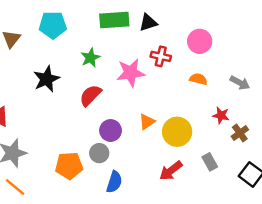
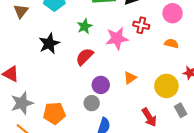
yellow circle: (177, 132) -> (166, 86), moved
orange pentagon: (69, 166) -> (54, 113), moved
red arrow: (171, 171) -> (149, 117), turned -84

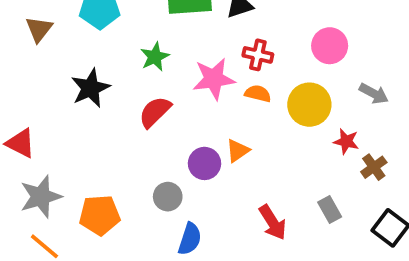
pink circle: (173, 13) -> (330, 46), moved
orange semicircle: (171, 43) -> (258, 94), moved
purple circle: (101, 85) -> (204, 163), moved
yellow circle: (166, 86) -> (309, 105), moved

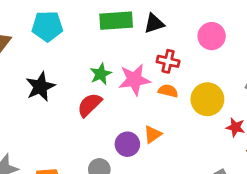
pink circle: (330, 46) -> (212, 36), moved
green star: (155, 57) -> (101, 74), moved

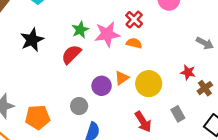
red cross: (168, 61) -> (134, 20), turned 30
yellow circle: (207, 99) -> (149, 84), moved

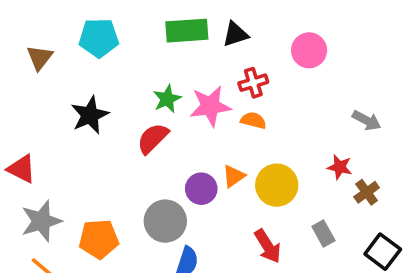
red cross: (134, 20) -> (253, 83), turned 30
gray circle: (79, 106) -> (165, 221), size x1.5

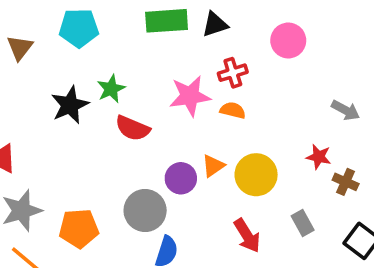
green star: (167, 99) -> (111, 89), moved
red semicircle: (153, 138) -> (133, 128), turned -112
brown cross: (367, 192) -> (346, 182), turned -30

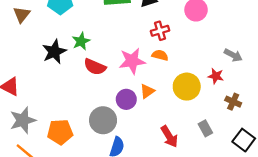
pink star: (190, 96) -> (132, 61), moved
red star: (319, 157) -> (216, 76), moved
yellow circle: (256, 175) -> (187, 87), moved

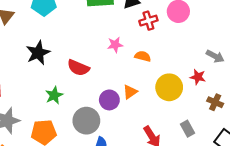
red cross: (160, 31) -> (148, 21), moved
green star: (81, 41) -> (54, 95), moved
pink star: (132, 61) -> (115, 45), moved, size x0.6

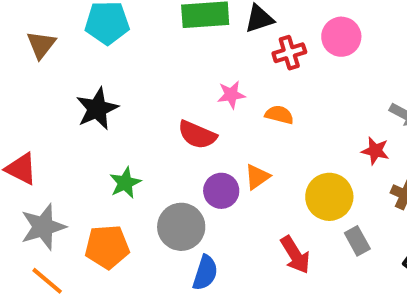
red semicircle: (78, 68) -> (197, 135), moved
yellow circle: (169, 87) -> (329, 197), moved

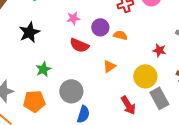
pink star: (231, 95) -> (73, 18), moved
red star: (375, 151) -> (159, 50), moved
purple circle: (221, 191) -> (100, 27), moved
gray rectangle: (357, 241) -> (159, 98), size x1.5

